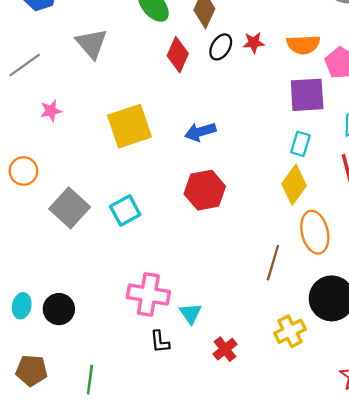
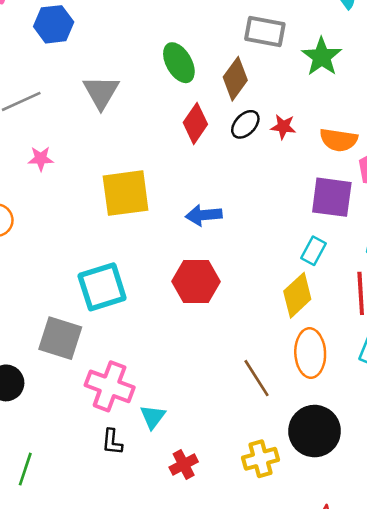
gray square: (70, 208) -> (60, 338), moved, turned -36
cyan square: (125, 210) -> (102, 287), size x1.4
brown line: (273, 263) -> (256, 378), turned -60

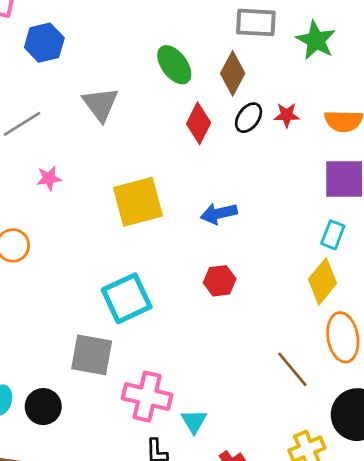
red hexagon: (196, 281) -> (220, 281), size x0.7

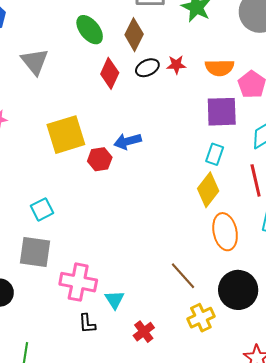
black ellipse: (249, 118) -> (147, 68), turned 30
red hexagon: (220, 281) -> (100, 159), moved
cyan square: (127, 298) -> (42, 209), moved, size x0.6
brown line: (292, 369) -> (183, 276), moved

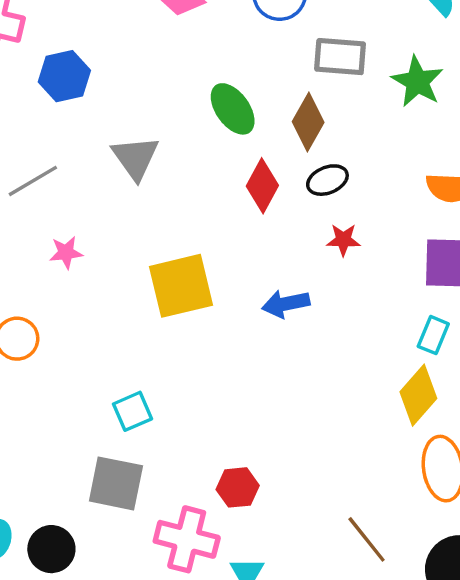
red star: (176, 65) -> (343, 240), moved
red hexagon: (100, 159) -> (238, 487), moved

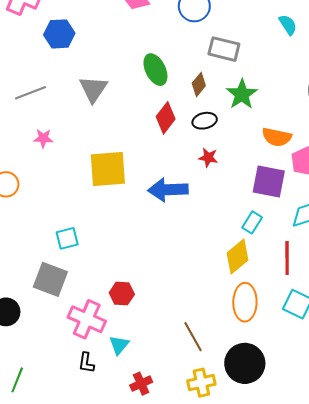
green star: (417, 82) -> (242, 94), moved
brown diamond: (308, 122) -> (199, 85), size x0.7
blue arrow: (286, 304) -> (168, 190), size x1.4

